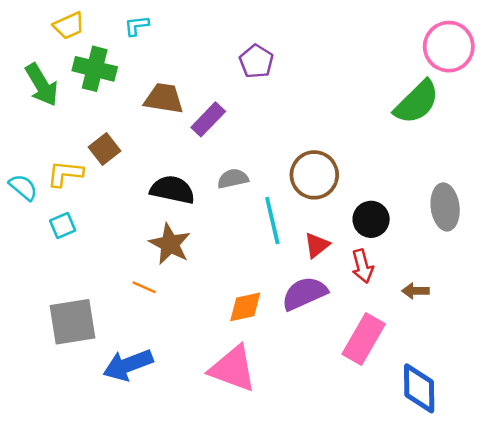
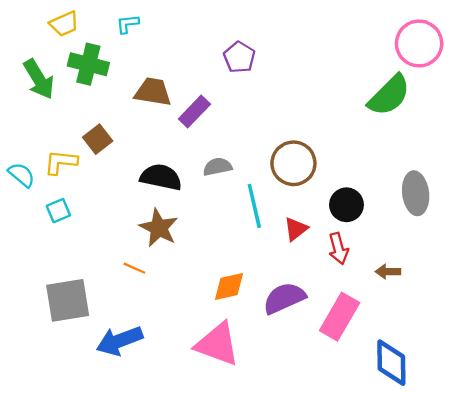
purple semicircle: (304, 293) -> (284, 298), moved

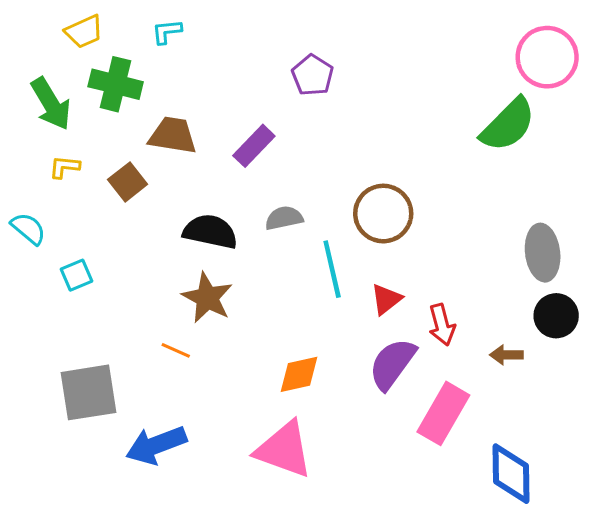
brown trapezoid: (153, 92) -> (173, 135), moved
yellow L-shape: (61, 162) -> (64, 167), moved, size x0.7
black circle: (346, 205) -> (556, 316), moved
purple semicircle: (284, 298) -> (392, 364), moved, turned -30

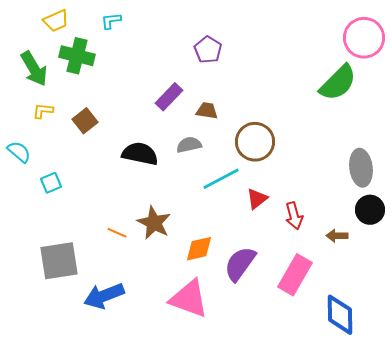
brown trapezoid: (173, 135) -> (207, 111), moved, size x0.7
cyan line: (332, 269) -> (221, 179), turned 75
brown star: (207, 298) -> (154, 223), moved
purple semicircle: (392, 364) -> (240, 264), moved

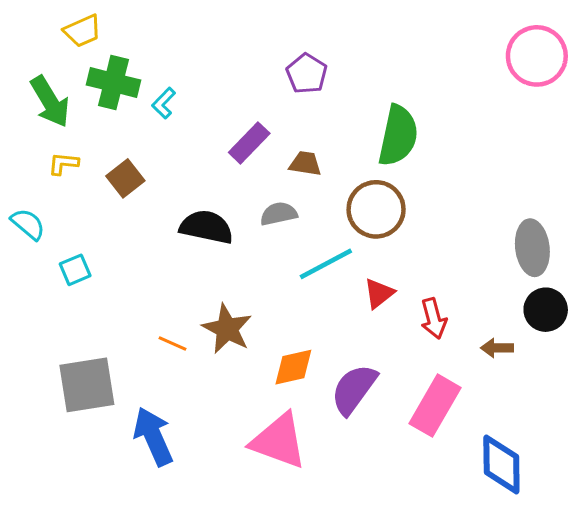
cyan L-shape: (111, 21) -> (164, 103), moved, turned -40
green semicircle: (338, 83) -> (398, 136), moved, turned -33
blue arrow: (104, 296) -> (153, 436), turned 87

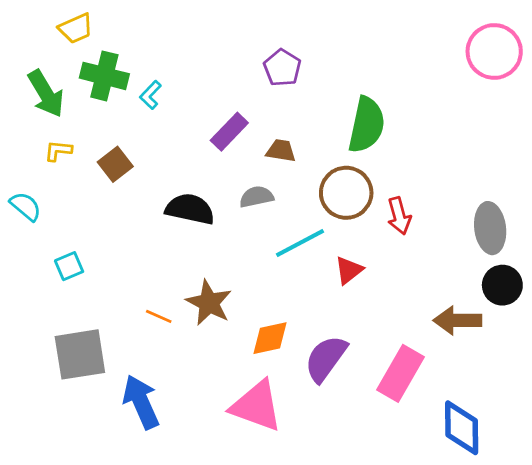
cyan square: (75, 270) -> (69, 266), moved
red arrow: (434, 318) -> (399, 216), moved
brown arrow: (497, 348) -> (458, 320), size x1.6

